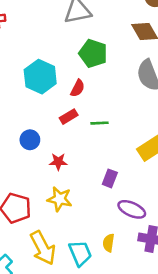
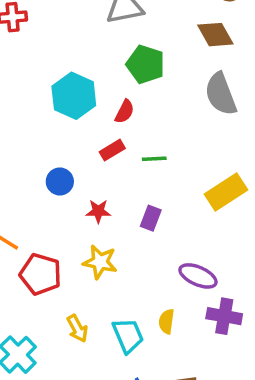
purple rectangle: (110, 178) -> (151, 218), moved
yellow arrow: (43, 248) -> (77, 328), size x0.6

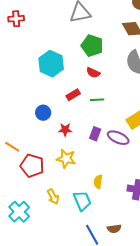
red semicircle: (125, 112) -> (93, 73), moved, turned 88
purple ellipse: (198, 276) -> (118, 138), moved
yellow semicircle: (166, 321) -> (98, 182), moved

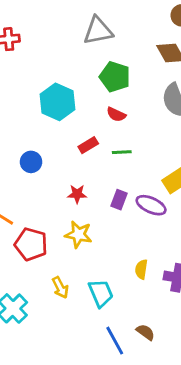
blue circle: (43, 113) -> (31, 162), moved
yellow semicircle: (98, 182) -> (141, 269), moved
brown semicircle: (114, 229) -> (145, 332), turned -136

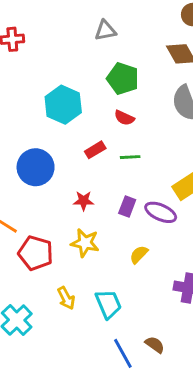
gray triangle: (98, 31) -> (105, 31), size x0.7
blue circle: (31, 162) -> (36, 167), size x1.6
yellow semicircle: (141, 269) -> (139, 255), moved, turned 36

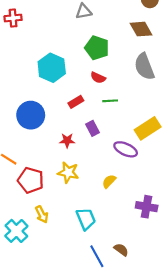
green line: (130, 157) -> (110, 101), moved
purple rectangle: (127, 207) -> (92, 128), moved, turned -48
yellow arrow: (66, 298) -> (42, 214), moved

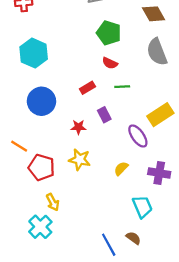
cyan hexagon: (52, 68) -> (34, 53), moved
purple ellipse: (126, 149) -> (138, 136), turned 30
purple cross: (147, 207) -> (159, 173), moved
cyan trapezoid: (86, 219) -> (142, 207), moved
cyan cross: (16, 231) -> (40, 227), moved

